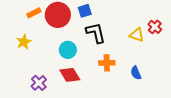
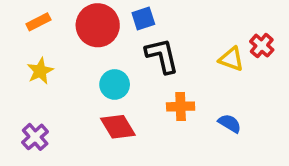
orange rectangle: (34, 13) -> (38, 22), moved
blue semicircle: (136, 73) -> (230, 123), turned 144
purple cross: (39, 83) -> (35, 137), moved

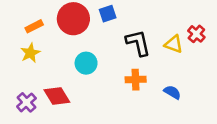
orange rectangle: (38, 22) -> (34, 26), moved
black L-shape: (162, 56) -> (138, 43), moved
red diamond: (118, 127) -> (57, 96), moved

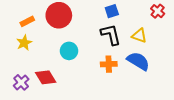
blue square: (108, 14) -> (112, 11), moved
red cross: (196, 34) -> (158, 11), moved
blue semicircle: (172, 92) -> (138, 61), moved, size x1.6

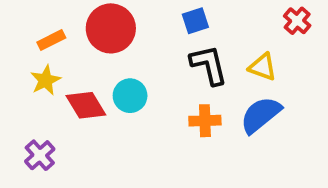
blue square: (112, 11) -> (195, 21), moved
blue semicircle: (138, 61) -> (261, 115), turned -70
red diamond: (46, 77) -> (86, 105), moved

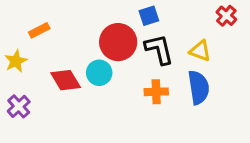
red circle: (111, 28) -> (118, 42), moved
yellow star: (46, 80) -> (16, 61), moved
blue semicircle: (261, 115) -> (199, 87), turned 120
purple cross: (40, 155) -> (19, 106), moved

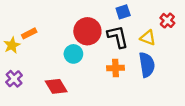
blue square: (149, 16) -> (123, 12), moved
red cross: (226, 16) -> (167, 20), moved
orange rectangle: (39, 30) -> (29, 33), moved
red diamond: (66, 80) -> (56, 86), moved

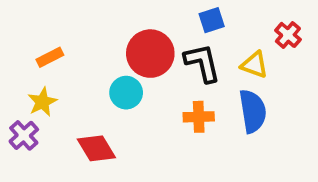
yellow star: (12, 45) -> (42, 102), moved

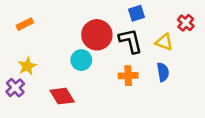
orange rectangle: (50, 57) -> (25, 24), moved
blue semicircle: (253, 111) -> (163, 72), size x0.7

